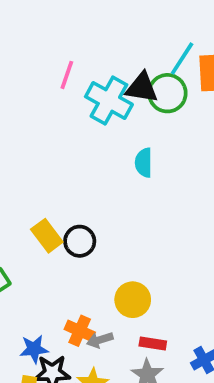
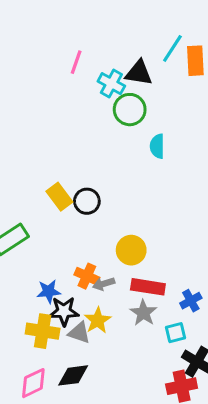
green circle: (167, 93) -> (130, 110), moved
cyan cross: (109, 101) -> (111, 84), size x0.7
cyan semicircle: (144, 163) -> (157, 146), moved
red rectangle: (153, 344) -> (148, 287), size x1.5

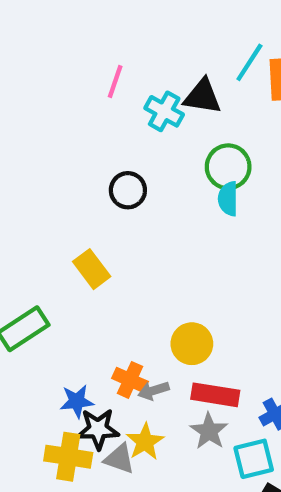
green circle: (130, 110) -> (228, 167), moved
black circle: (87, 201) -> (128, 190), moved
cyan square: (175, 333) -> (254, 459), size x1.4

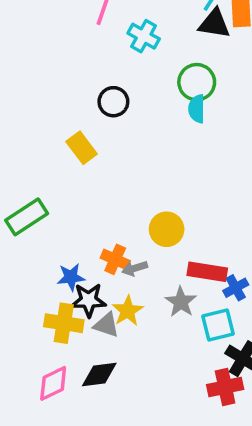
black triangle: (203, 96) -> (214, 24), moved
yellow rectangle: (92, 269) -> (82, 148), moved
red rectangle: (215, 395) -> (207, 272), moved

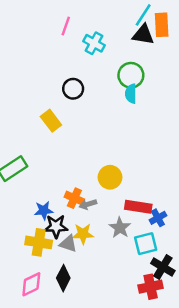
yellow star: (128, 311) -> (83, 234), turned 30
black diamond: (99, 375) -> (63, 278), turned -55

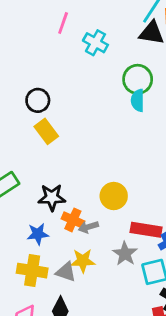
black circle: (73, 89) -> (38, 100), moved
black star: (56, 226) -> (52, 197), moved

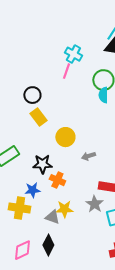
pink line: (63, 23) -> (66, 71), moved
yellow circle: (114, 196) -> (65, 137), moved
gray arrow: (88, 227) -> (88, 156), moved
yellow cross: (32, 271) -> (19, 208), moved

